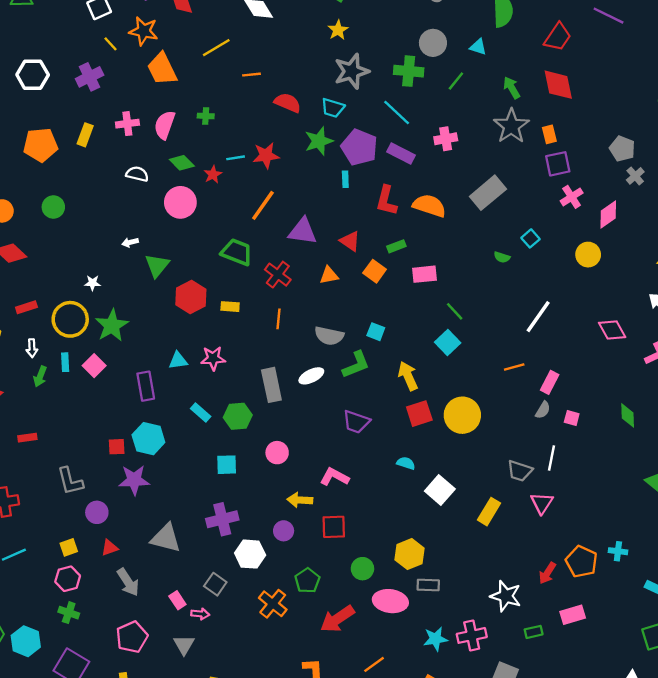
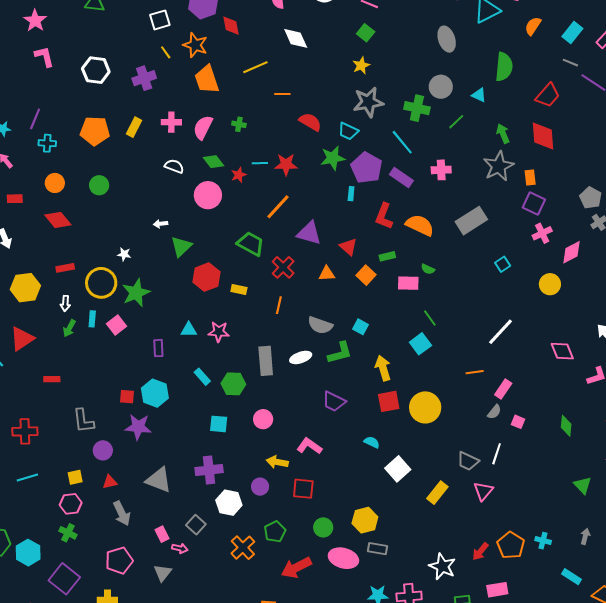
purple square: (558, 164) -> (534, 204), turned 30
green semicircle: (502, 257) -> (428, 269), moved
purple rectangle: (146, 386) -> (158, 348), size x0.7

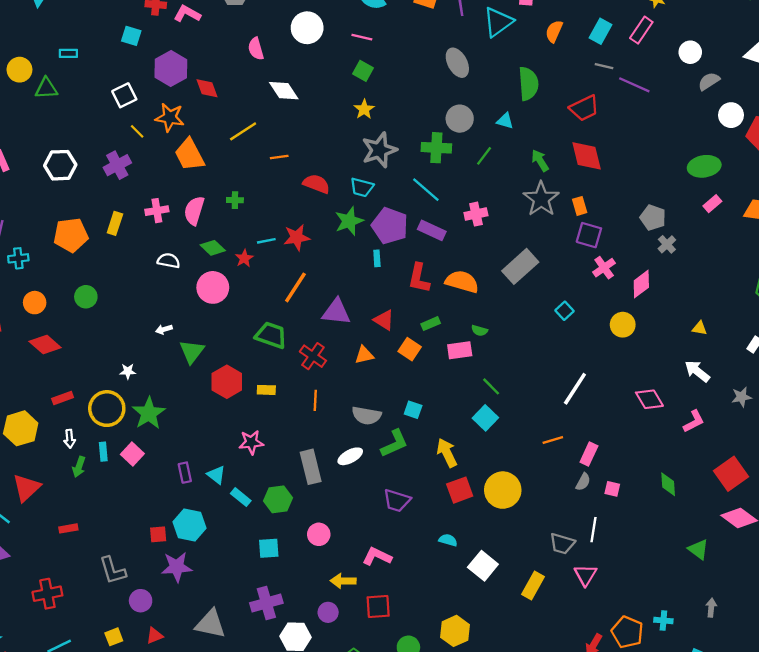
red trapezoid: (548, 95) -> (584, 108), turned 32
cyan triangle: (189, 330) -> (216, 475), moved, turned 48

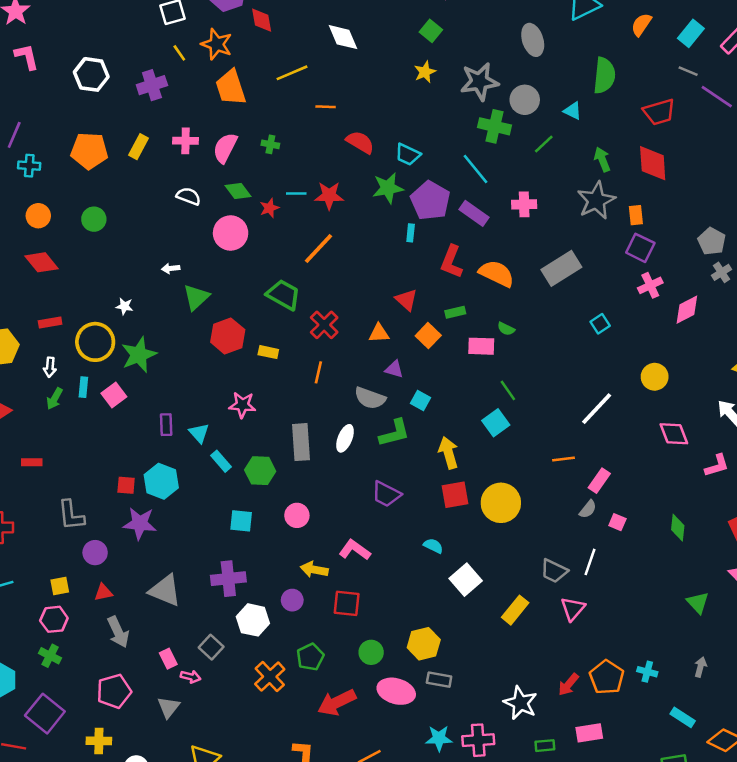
gray star: (379, 150) -> (479, 82), moved
purple triangle: (336, 312) -> (394, 369), moved, size x0.6
yellow circle: (623, 325) -> (655, 377), moved
white ellipse: (350, 456) -> (345, 438), turned -50

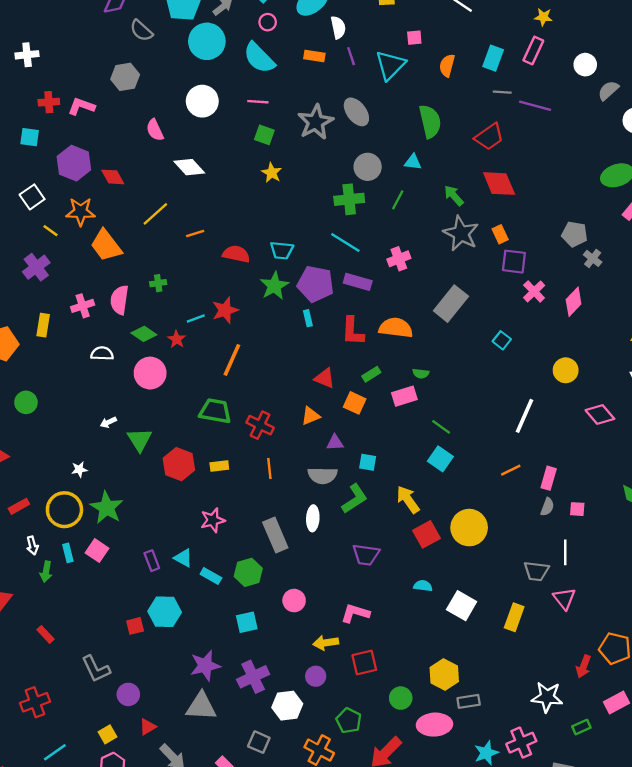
gray star: (479, 82) -> (316, 122), moved
red rectangle: (32, 462) -> (45, 634), turned 66
purple star: (140, 523) -> (205, 666), moved

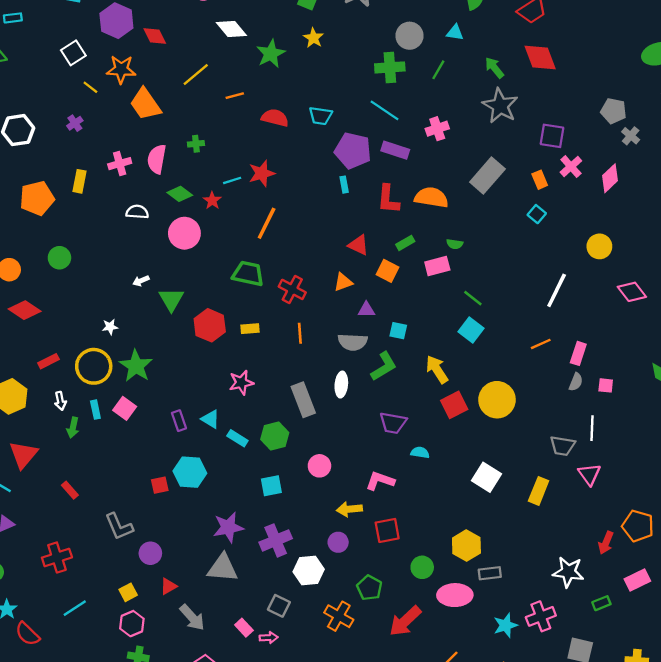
orange rectangle: (500, 234) -> (540, 180), moved
purple cross: (36, 267) -> (75, 123), size x0.6
green star: (274, 286) -> (271, 54), moved
cyan semicircle: (423, 586) -> (420, 452), moved

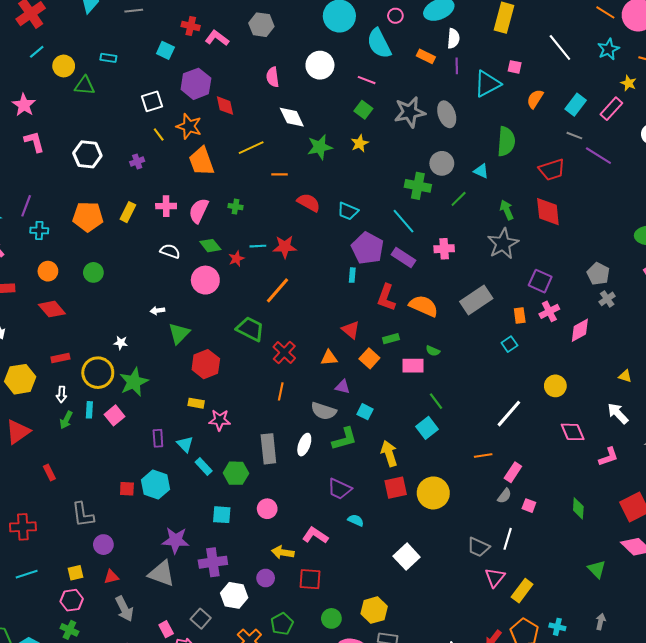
yellow rectangle: (250, 329) -> (196, 403), moved
yellow rectangle: (539, 491) -> (522, 591), moved

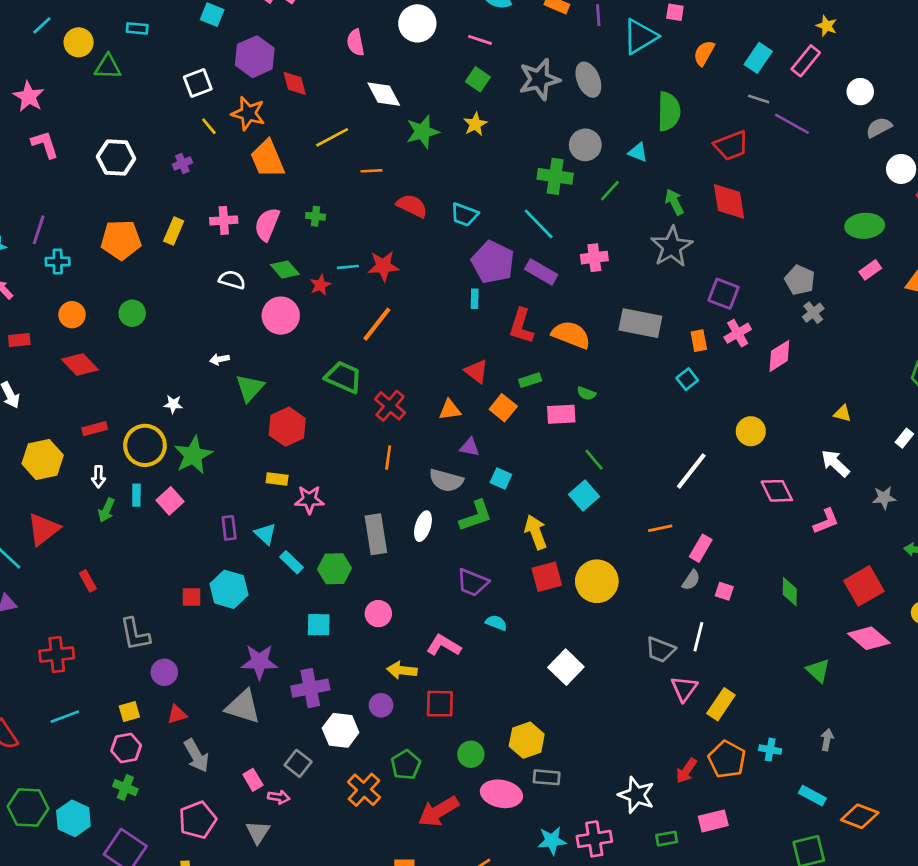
gray rectangle: (476, 300) -> (640, 323), turned 48

